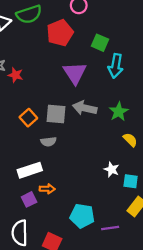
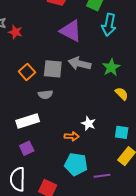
purple triangle: (75, 73) -> (71, 31), turned -30
white star: (112, 169) -> (88, 124), moved
orange arrow: (47, 189) -> (72, 136), moved

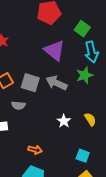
cyan arrow: (109, 25) -> (91, 52), turned -35
green star: (111, 67) -> (85, 75), moved
white star: (88, 124) -> (64, 121), moved

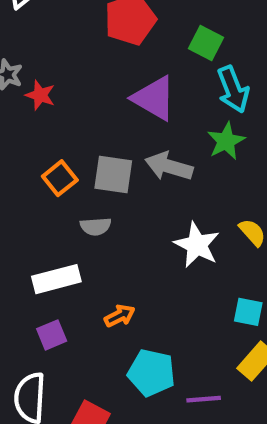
white star: (64, 121) -> (197, 245), size x1.5
orange arrow: (35, 150) -> (120, 316), moved, turned -32

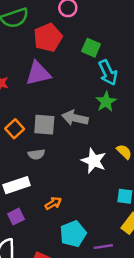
purple triangle: (154, 98) -> (38, 73), moved, turned -40
cyan pentagon: (151, 373) -> (73, 234), turned -30

